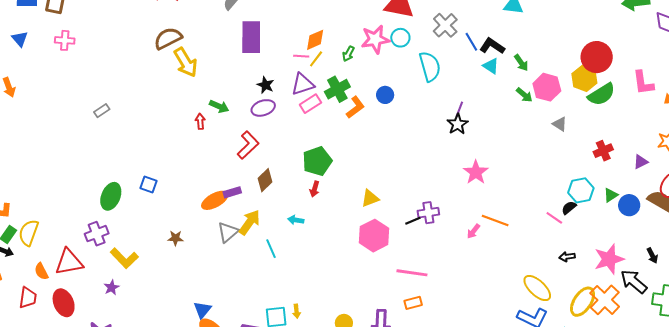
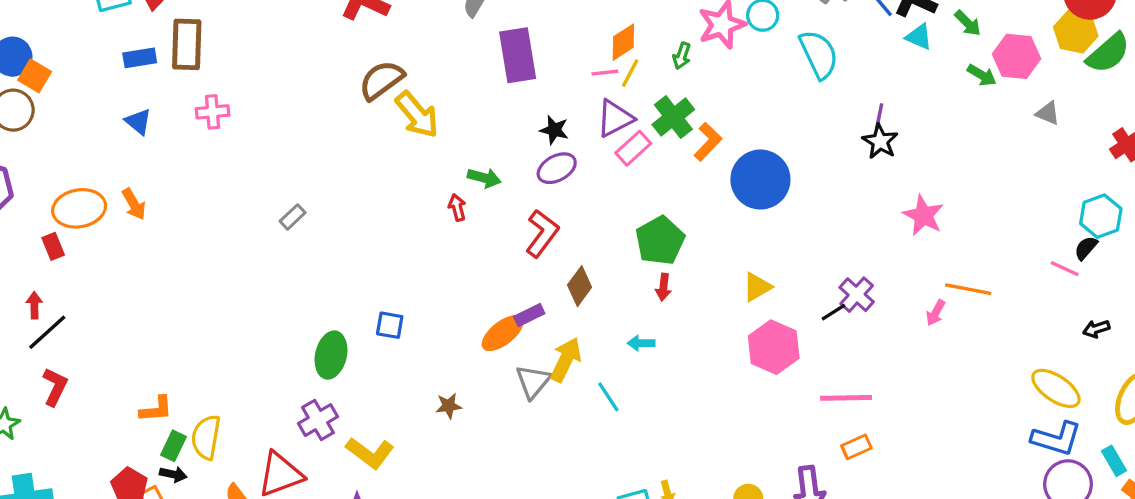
blue circle: (385, 95) -> (760, 180), moved, size x2.0
purple cross: (428, 213) -> (857, 295), turned -30

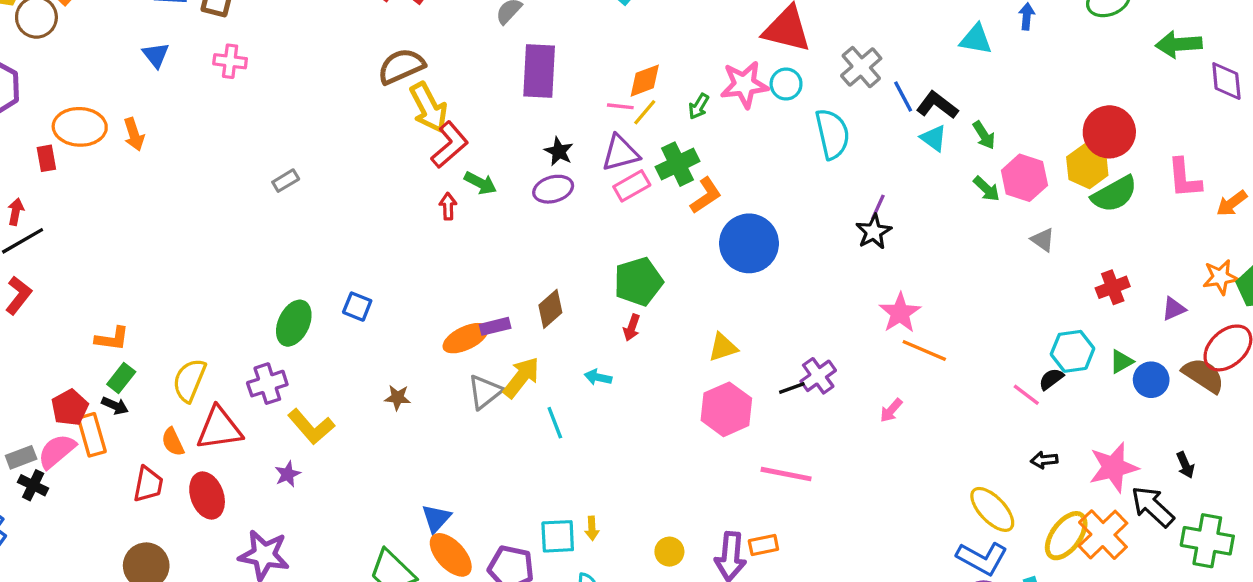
red L-shape: (542, 233) -> (450, 145), moved
orange line: (968, 289) -> (924, 350), moved
yellow semicircle: (206, 437) -> (189, 380), moved
orange rectangle: (856, 447) -> (763, 545), moved

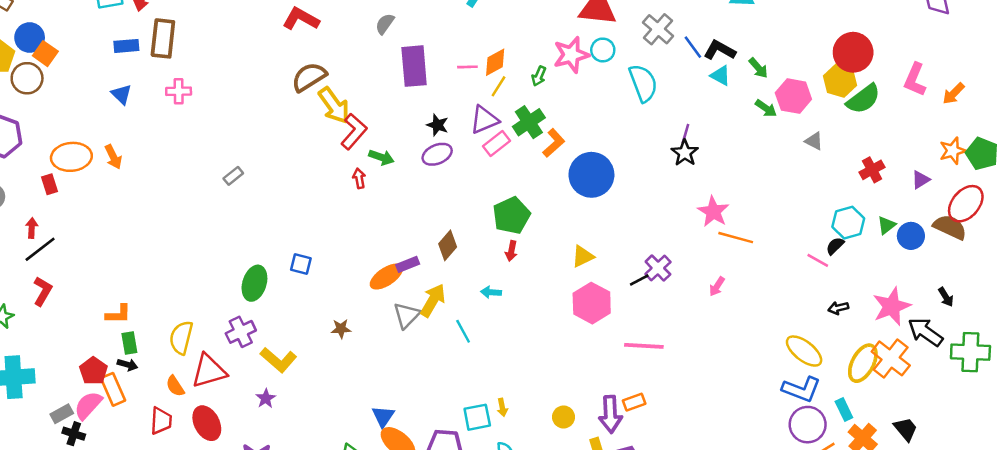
pink line: (620, 106) -> (467, 67), moved
pink L-shape: (1184, 178) -> (915, 80), turned 36
green rectangle: (121, 378) -> (129, 343), turned -40

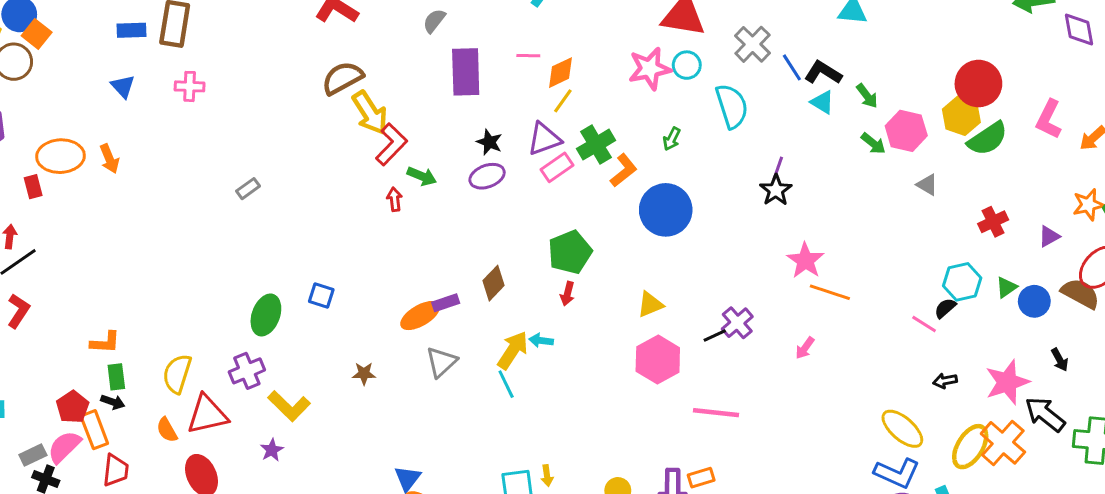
pink line: (467, 67) -> (528, 56), moved
green arrow: (539, 76) -> (672, 139), moved
black arrow: (946, 297) -> (1060, 360), moved
yellow arrow: (433, 300) -> (513, 350), moved
red trapezoid: (161, 421) -> (116, 470), moved

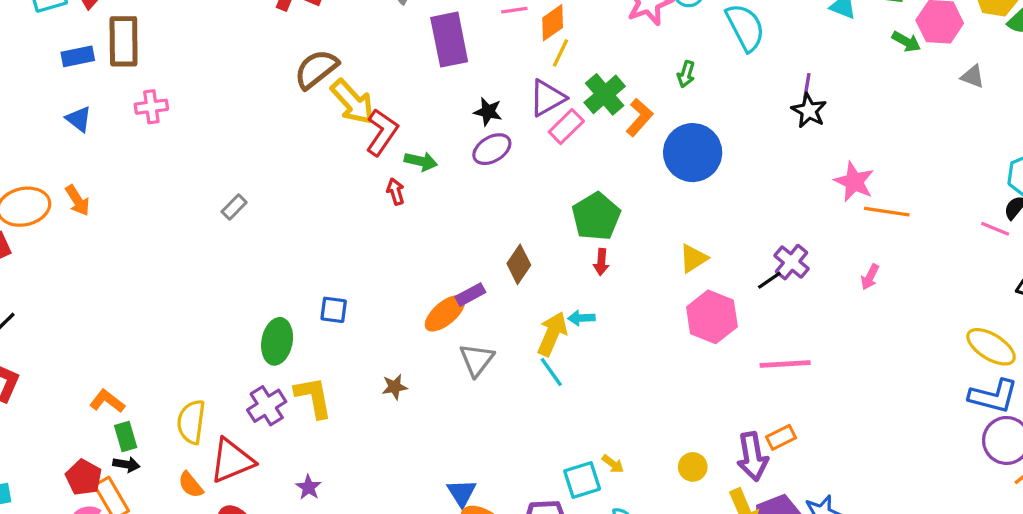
orange L-shape: (105, 342) -> (107, 401), turned -136
yellow L-shape: (289, 406) -> (313, 397), moved, turned -135
yellow arrow: (547, 476) -> (613, 464), turned -36

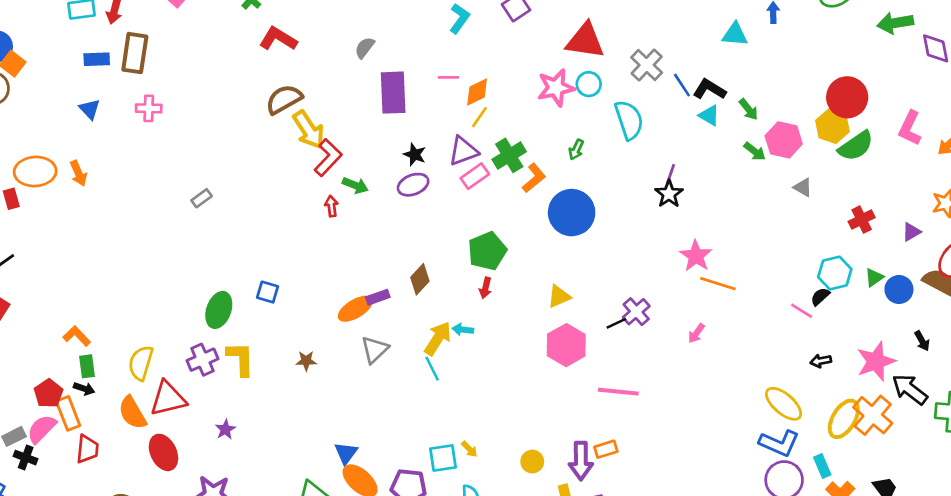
orange semicircle: (191, 485) -> (132, 413), size x1.5

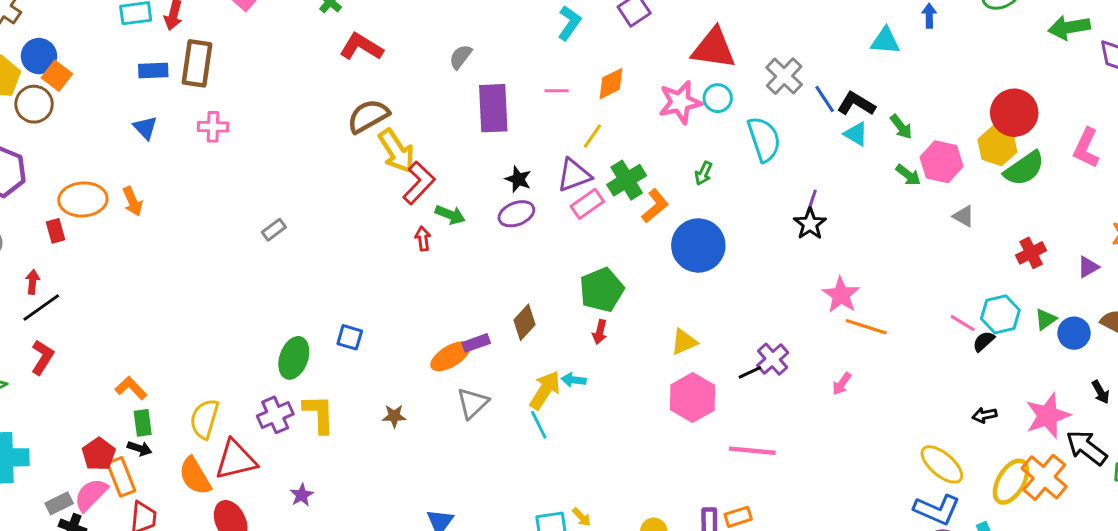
orange diamond: (477, 92) -> (611, 84), moved
pink line: (802, 311) -> (963, 323), moved

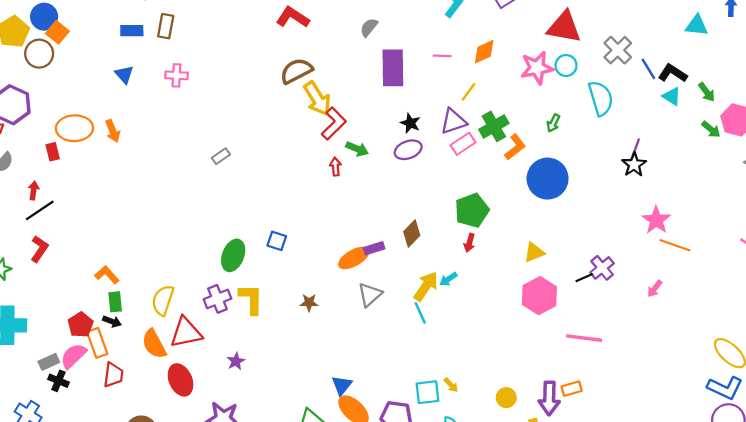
brown rectangle: (197, 63) -> (166, 26), size x0.7
cyan arrow: (574, 380) -> (448, 279), turned -42

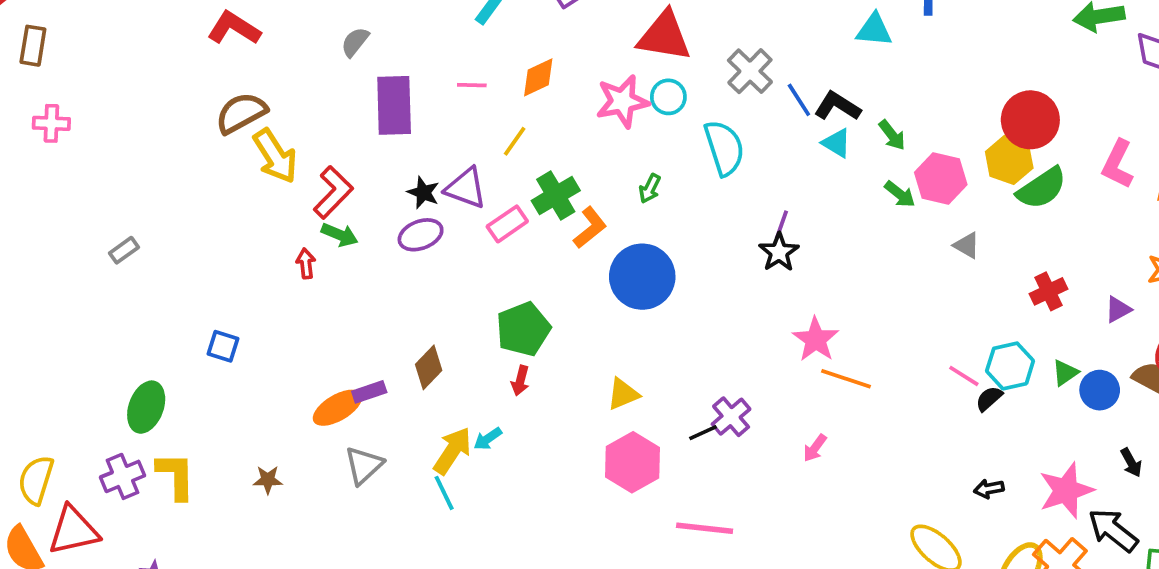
purple triangle: (453, 121) -> (466, 188), moved, turned 40
red L-shape: (334, 124) -> (333, 192), moved
blue square: (277, 241) -> (223, 346), moved

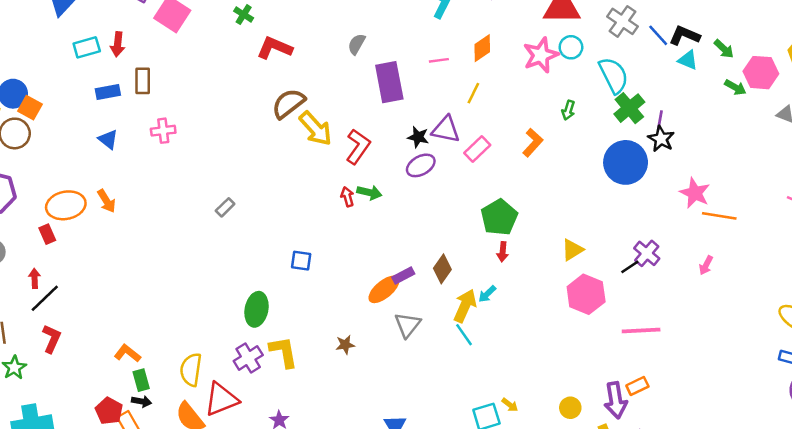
green cross: (556, 196) -> (629, 108), moved
green arrow: (340, 235) -> (369, 193), moved
blue circle: (642, 277) -> (626, 162), moved
brown diamond: (429, 367) -> (442, 269), moved

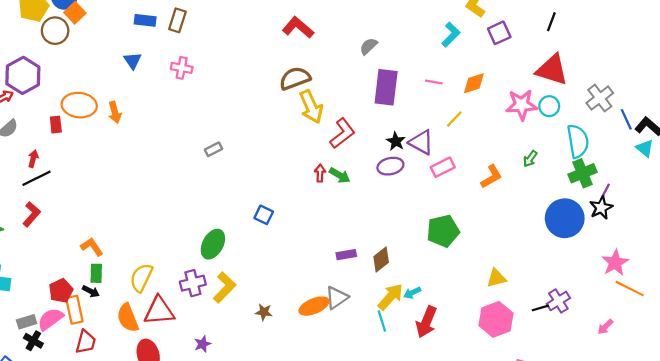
red arrow: (503, 252) -> (426, 322), moved, size x1.8
orange ellipse: (384, 289) -> (314, 306), moved
brown star: (345, 345) -> (264, 312), moved
yellow L-shape: (284, 352) -> (225, 287), turned 36

